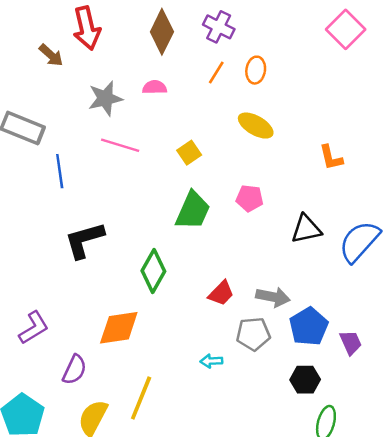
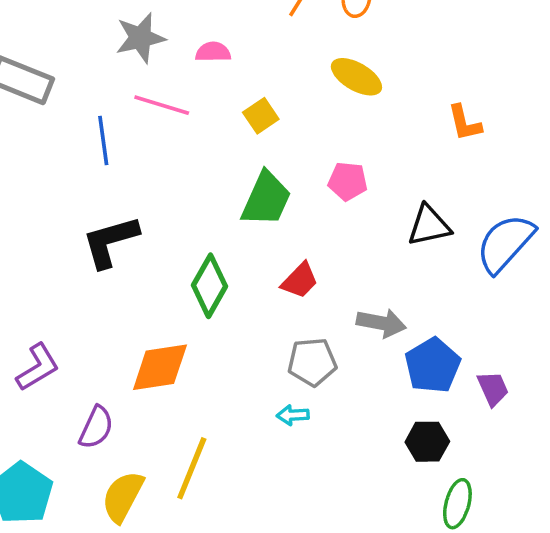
pink semicircle: (155, 87) -> (213, 52), moved
blue line: (60, 171) -> (103, 141), moved
red trapezoid: (221, 293) -> (300, 280), moved
gray pentagon: (253, 334) -> (312, 362), moved

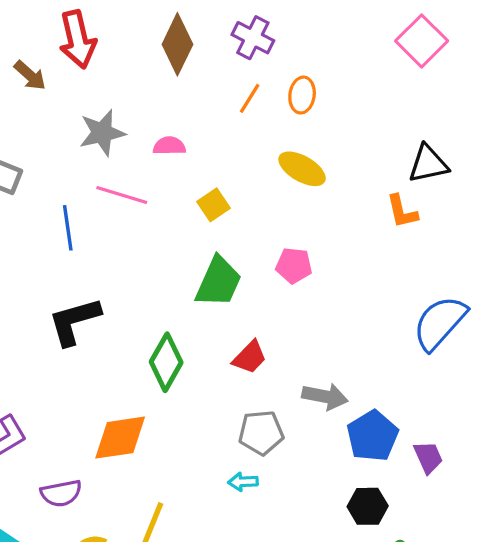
black triangle: (429, 226) -> (428, 164), moved
purple semicircle: (96, 427) -> (61, 493), turned 54

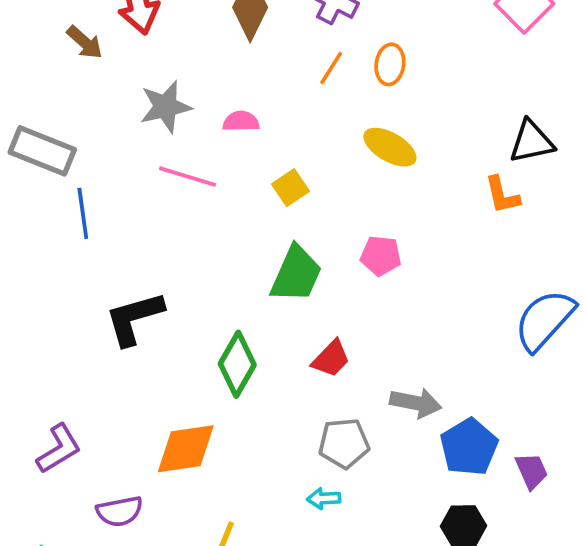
blue line: (68, 228) -> (83, 213), moved

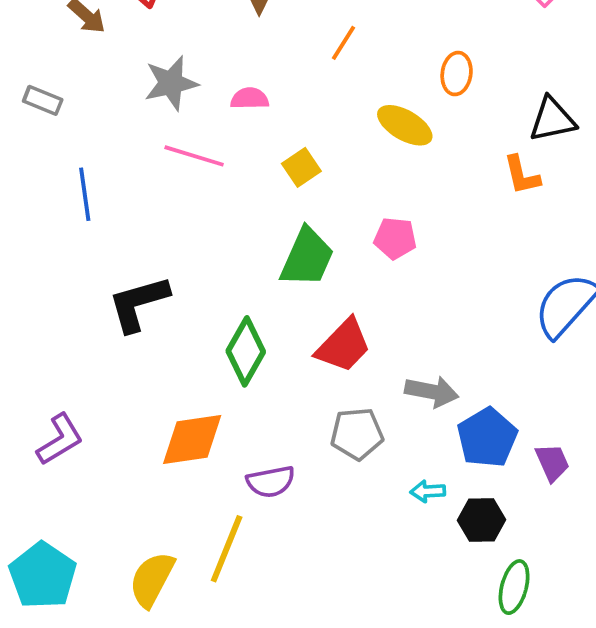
orange ellipse: (390, 64) -> (457, 74), moved
gray rectangle: (42, 151) -> (43, 100), moved, size x0.6
red trapezoid: (331, 359) -> (343, 346), size x1.4
cyan arrow: (324, 498) -> (428, 491), moved
purple semicircle: (120, 511) -> (271, 482), moved

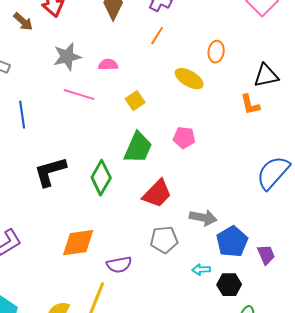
green diamond: (246, 351) -> (101, 178), moved

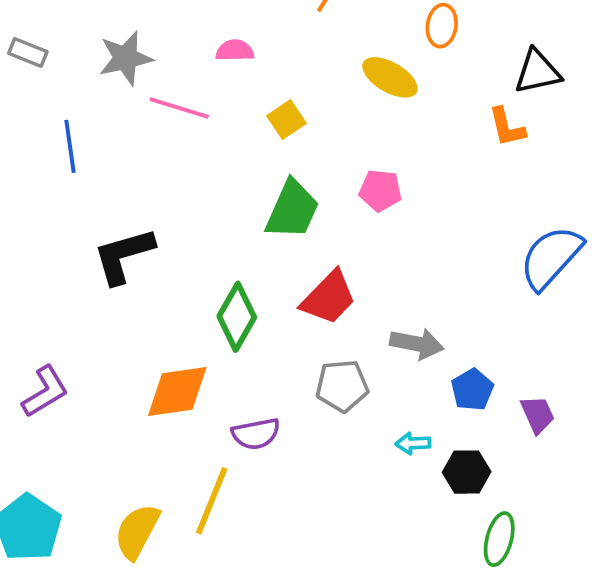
gray star: (67, 57) -> (126, 58), moved
green diamond: (101, 178) -> (237, 317), moved
blue pentagon: (232, 242) -> (472, 390), size x0.7

